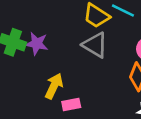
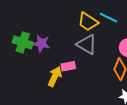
pink rectangle: (71, 105) -> (68, 66), moved

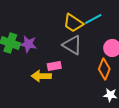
cyan line: (109, 18) -> (93, 19), turned -54
yellow arrow: (55, 77) -> (41, 76), turned -114

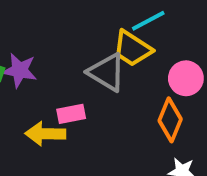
yellow trapezoid: (73, 23) -> (132, 49), moved

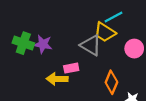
orange diamond: (170, 120) -> (111, 82), moved

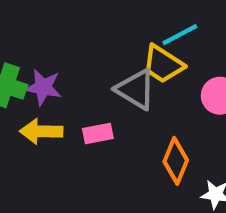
yellow arrow: (57, 79) -> (41, 131), moved

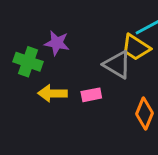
purple star: (43, 87) -> (57, 43), moved

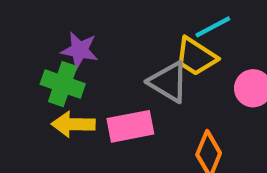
green cross: (28, 62) -> (63, 84), moved
pink rectangle: (91, 95) -> (130, 126), size x1.5

